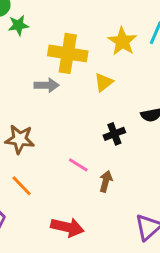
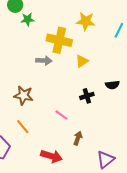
yellow star: (122, 41) -> (86, 21), moved, turned -30
brown arrow: (106, 181) -> (78, 138), moved

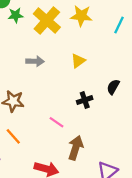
yellow cross: (59, 40) -> (47, 20), moved, turned 30
black semicircle: (112, 85) -> (113, 87), turned 128
brown arrow: (78, 138) -> (76, 148), size x1.5

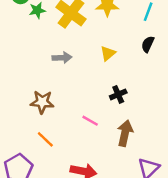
black semicircle: (113, 87) -> (148, 44), moved
brown arrow: (76, 148) -> (125, 133), moved

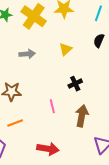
pink line: (90, 121) -> (52, 106), turned 48
orange line: (45, 139) -> (15, 123), turned -63

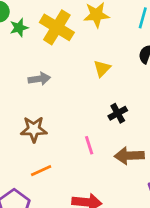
gray arrow: (27, 54) -> (39, 79), moved
brown arrow: (82, 116) -> (129, 156), turned -100

